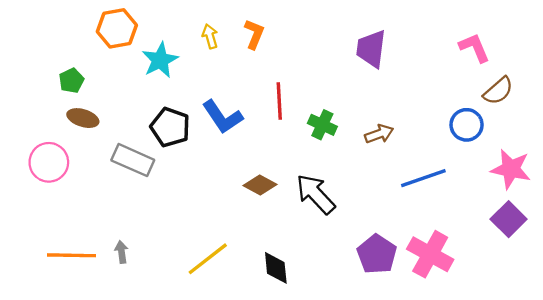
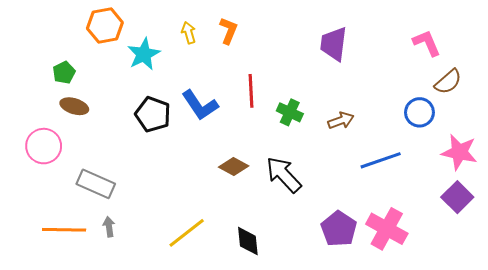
gray rectangle: (133, 160) -> (96, 184), moved

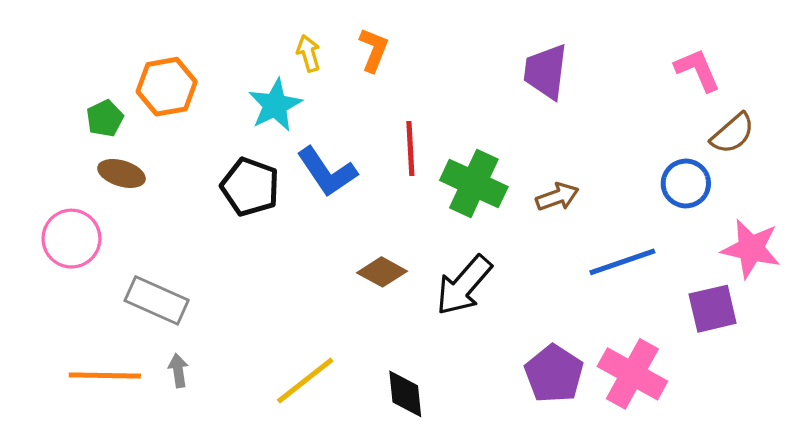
orange hexagon: (105, 26) -> (167, 87), moved
cyan star: (144, 54) -> (275, 105), moved
green cross: (290, 112) -> (474, 183), size x1.5
black arrow: (284, 175) -> (464, 285), turned -96
purple square: (457, 197) -> (713, 309), moved, turned 32

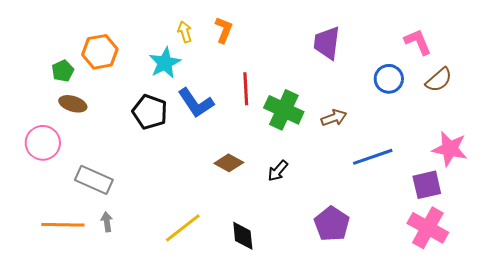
blue circle: (686, 183) -> (389, 79), moved
black arrow: (464, 285) -> (278, 171), size x0.6
pink cross: (632, 374) -> (428, 228), moved

